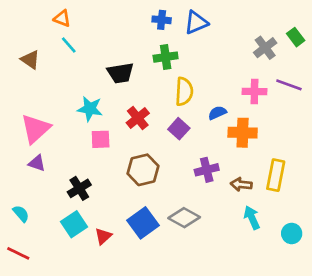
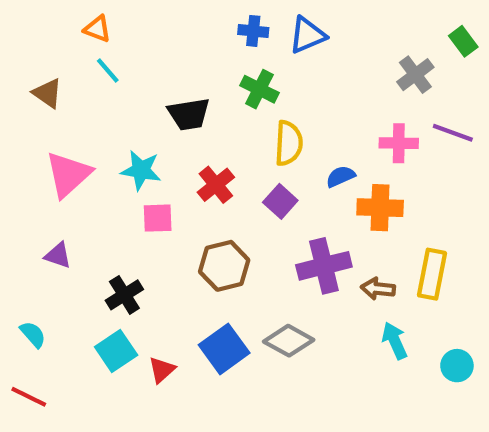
green rectangle: (296, 37) -> (463, 41), moved
green cross: (166, 57) -> (259, 89), turned 35
pink triangle: (36, 129) -> (68, 174), moved
purple cross: (207, 170) -> (324, 266), size x1.4

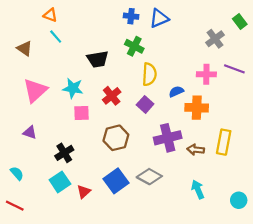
cyan arrow: (395, 341) -> (198, 189), moved
cyan circle: (457, 366) -> (239, 200), moved

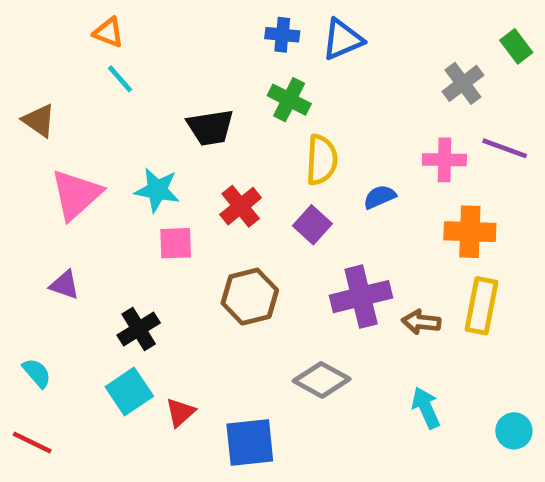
brown triangle: (24, 48) -> (39, 120), moved
orange cross: (197, 108) -> (470, 232), moved
blue square: (116, 181) -> (250, 442), moved, turned 30

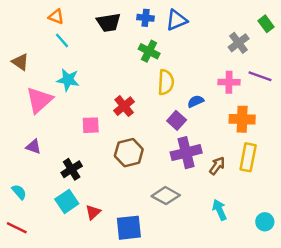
black trapezoid: (210, 127) -> (109, 23), moved
cyan star: (157, 190) -> (68, 80), moved
purple square: (312, 225) -> (177, 120), moved
brown arrow: (421, 322) -> (217, 166), turned 120

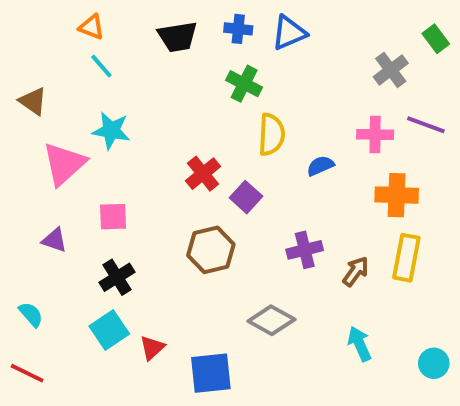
purple square: (177, 120) -> (246, 197), moved
pink square: (91, 125) -> (113, 217), moved
purple cross: (186, 153) -> (305, 250), size x0.7

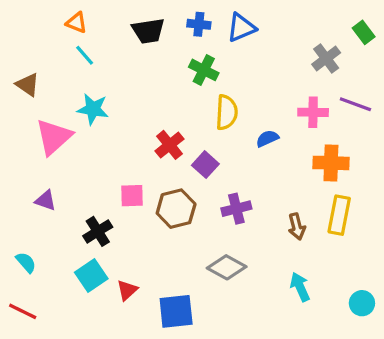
pink square: (113, 217) -> (132, 196), moved
purple cross: (305, 250) -> (236, 209), moved
brown arrow: (356, 271) -> (297, 227), turned 130

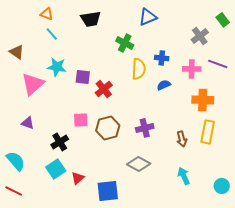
blue cross: (199, 24) -> (162, 58), moved
purple square: (205, 165) -> (83, 77), moved, turned -35
cyan semicircle: (26, 262) -> (16, 161), size x1.5

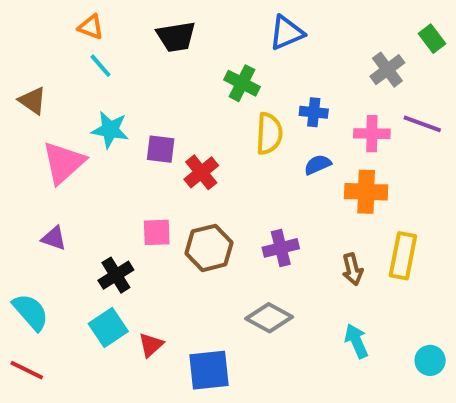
orange cross: (203, 100) -> (366, 192), moved

